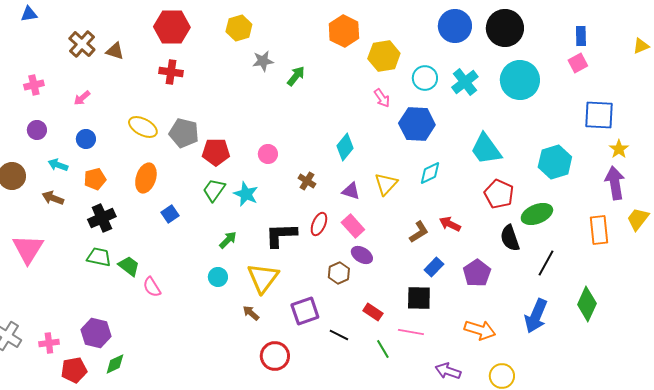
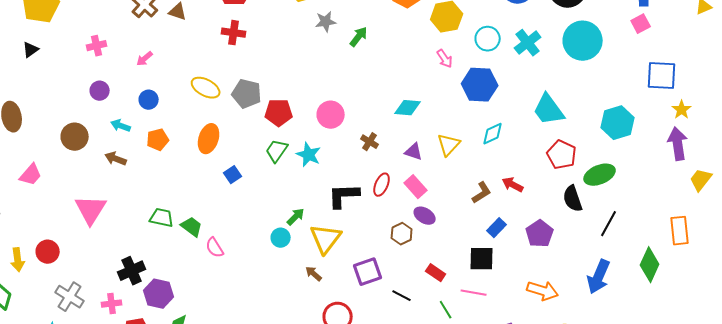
cyan diamond: (345, 147) -> (408, 108), turned 56
pink circle: (268, 154) -> (331, 115), size x1.4
black cross: (102, 218) -> (132, 271), moved
orange rectangle: (599, 230) -> (680, 231), moved
green arrow: (228, 240) -> (296, 217), moved

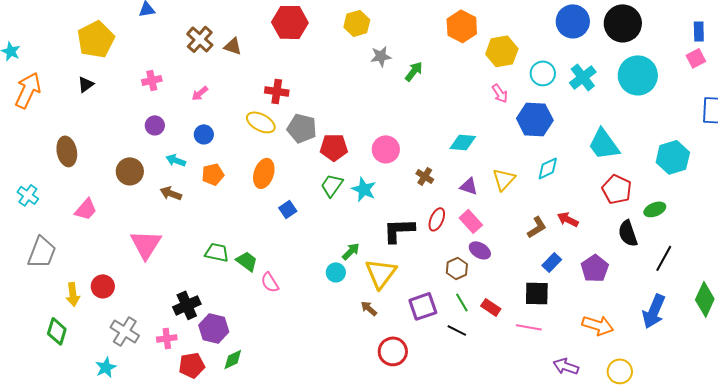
red cross: (234, 33) -> (277, 91), moved
green ellipse: (600, 175) -> (655, 209), size x0.7
green line: (446, 310) -> (462, 302), moved

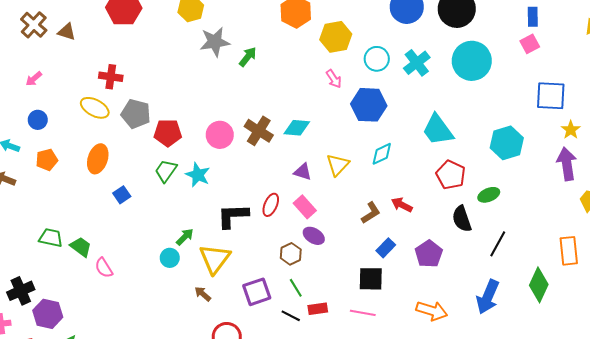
gray star: (381, 56) -> (215, 42), size x1.4
brown cross: (425, 176) -> (259, 131), moved, size x1.6
red rectangle: (491, 307) -> (318, 309), moved, turned -42

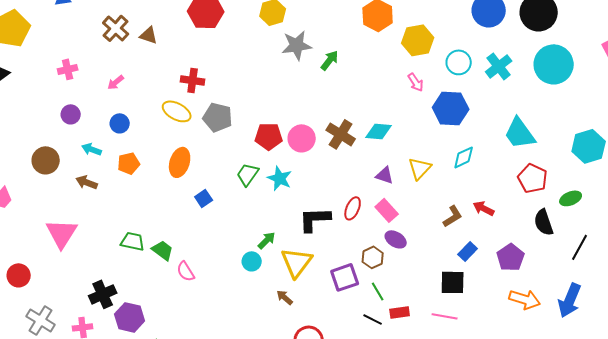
red pentagon: (168, 133) -> (269, 136), moved
purple square: (257, 292) -> (345, 277), moved
orange arrow: (432, 311) -> (525, 299), moved

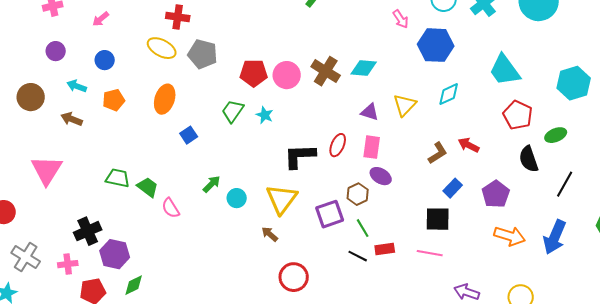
cyan star: (280, 178) -> (265, 115), size x0.7
pink rectangle: (387, 210) -> (372, 147), turned 50
green arrow: (267, 240) -> (212, 184), moved

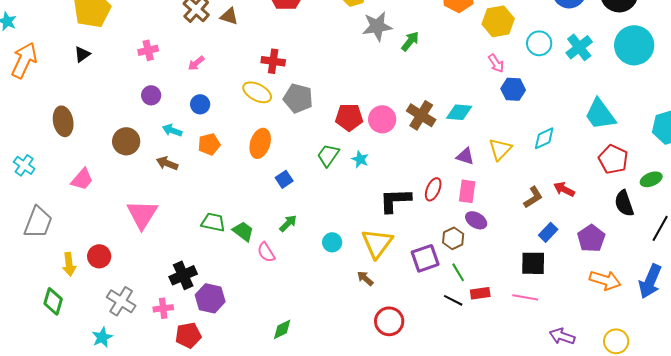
blue hexagon: (436, 45) -> (513, 89), moved, size x0.7
green arrow: (212, 184) -> (288, 223), moved
green diamond: (134, 285) -> (282, 329), moved

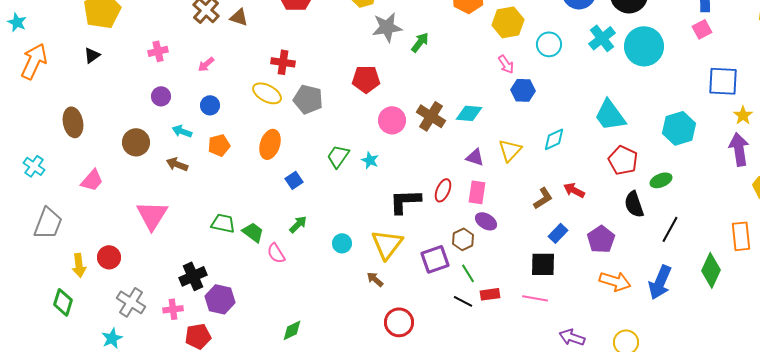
cyan cross: (579, 47) -> (602, 38), moved
red pentagon: (349, 117) -> (366, 79), moved

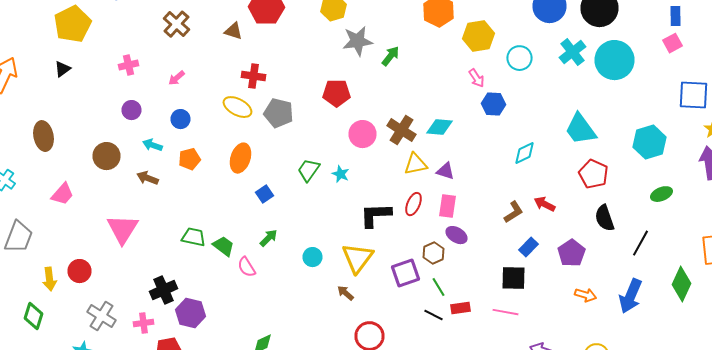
brown triangle: (239, 17) -> (234, 31), moved
yellow triangle: (510, 150) -> (416, 164), moved, turned 35
green ellipse: (661, 180) -> (662, 194), moved
orange arrow: (615, 281) -> (586, 295), size x0.7

